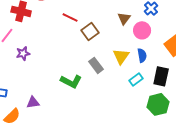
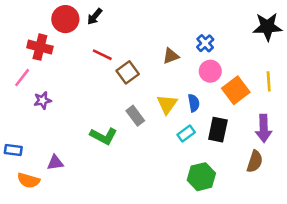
brown triangle: (124, 18) -> (171, 56), turned 32
pink circle: (142, 30) -> (210, 71), moved
green hexagon: (158, 104) -> (201, 177), moved
orange semicircle: (12, 116) -> (28, 180), turned 60

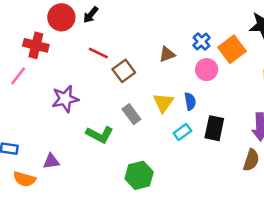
orange square: (236, 90) -> (232, 49), moved
purple star: (42, 100) -> (65, 99), moved, size x1.5
green hexagon: (201, 177) -> (139, 175), moved

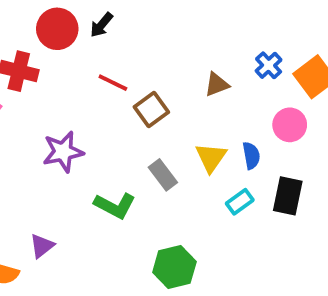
pink circle: (207, 70) -> (290, 125), moved
purple triangle: (51, 161) -> (42, 246), turned -30

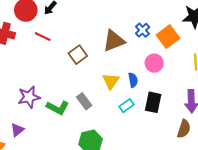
red line: (113, 83) -> (43, 37), moved
brown triangle: (217, 85) -> (114, 41), size x1.6
purple star: (63, 152) -> (29, 97), moved
gray rectangle: (163, 175) -> (84, 101), moved

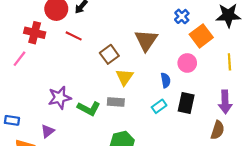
blue cross: (143, 30) -> (182, 16), moved
brown triangle: (114, 41) -> (146, 40), turned -35
yellow triangle: (111, 81) -> (124, 77), moved
gray rectangle: (84, 101) -> (116, 102), turned -49

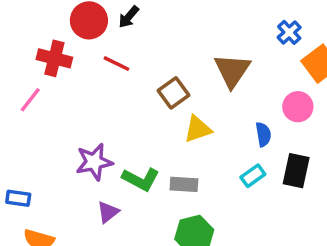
yellow triangle: (124, 77) -> (198, 129), turned 36
gray rectangle: (116, 102) -> (184, 184), moved
purple triangle: (48, 131) -> (108, 212), moved

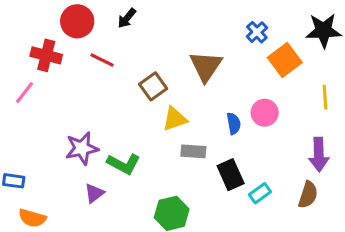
black arrow: (129, 17) -> (127, 18), moved
pink circle: (298, 107) -> (265, 113), moved
black rectangle: (296, 171) -> (231, 175), moved, turned -36
cyan rectangle: (253, 176) -> (260, 193), moved
gray rectangle: (184, 184) -> (193, 151), moved

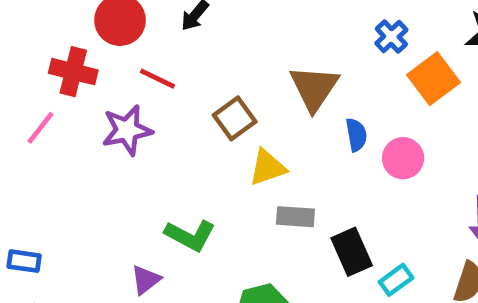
blue semicircle: (234, 124) -> (356, 135), moved
purple star: (82, 148) -> (127, 130), moved

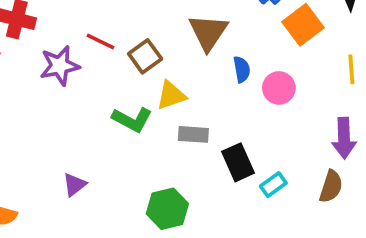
red line: (157, 79) -> (100, 41), moved
green L-shape: (190, 235) -> (132, 120), moved

